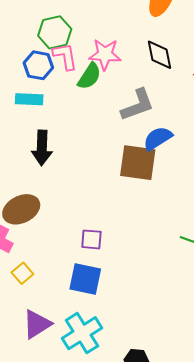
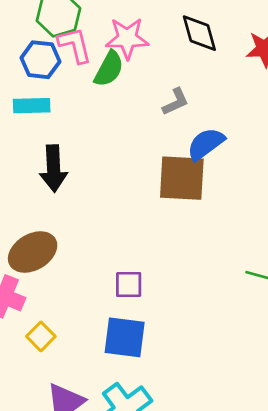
gray L-shape: (138, 105) -> (176, 102), size x0.6

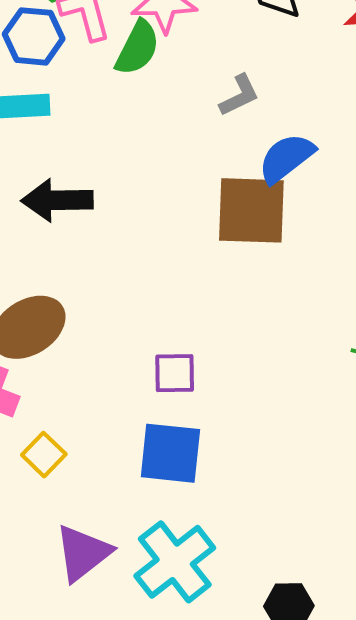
black arrow: (54, 168) -> (57, 200), turned 93

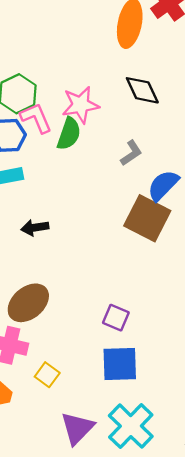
black arrow: (57, 200) -> (35, 228), size x0.7
brown square: (251, 210) -> (147, 218), turned 33
purple square: (175, 373) -> (116, 318), turned 32

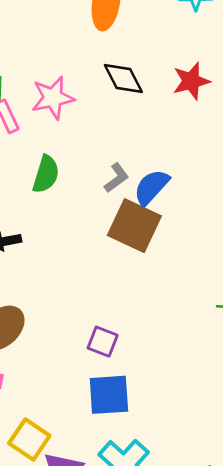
green semicircle: (69, 134) -> (46, 174), moved
gray L-shape: (131, 153) -> (116, 178), moved
yellow square: (47, 375) -> (29, 440), moved, size x1.4

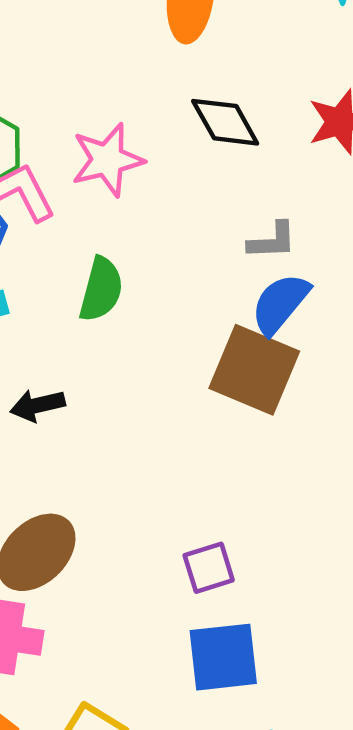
gray L-shape: (116, 178) -> (272, 241), moved, turned 36
purple square: (103, 342) -> (209, 568), turned -36

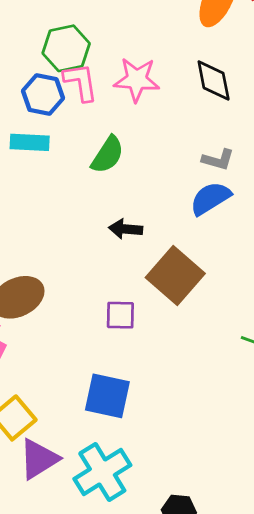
brown square: (254, 370) -> (175, 275), moved
black arrow: (38, 405) -> (126, 229), moved
purple square: (209, 568) -> (120, 315), moved

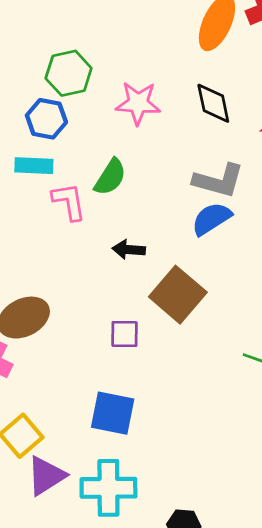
pink L-shape: (81, 82) -> (69, 202), moved
gray L-shape: (218, 160) -> (218, 181), size x1.6
cyan cross: (102, 472) -> (108, 488), turned 32

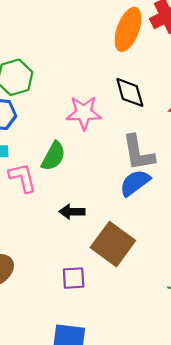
pink star: (138, 103) -> (84, 113), moved
gray L-shape: (218, 181) -> (138, 153), turned 69

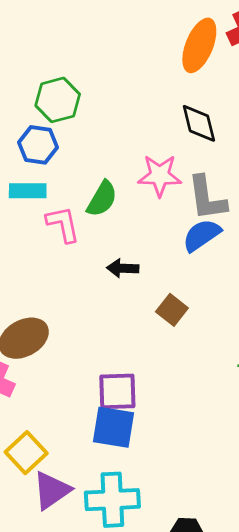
pink star: (84, 113) -> (160, 176), moved
brown square: (113, 244) -> (172, 310), size x0.6
purple square: (74, 278) -> (117, 391), moved, size x1.4

